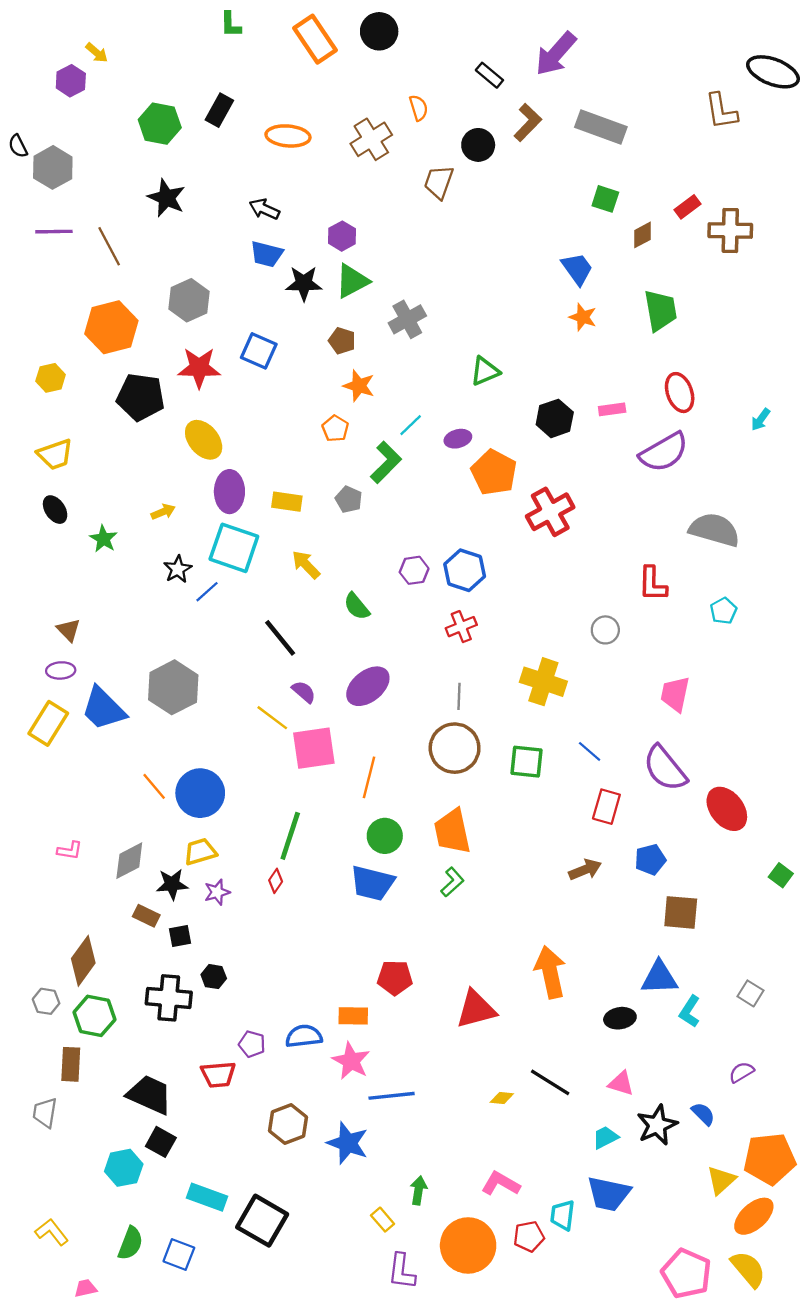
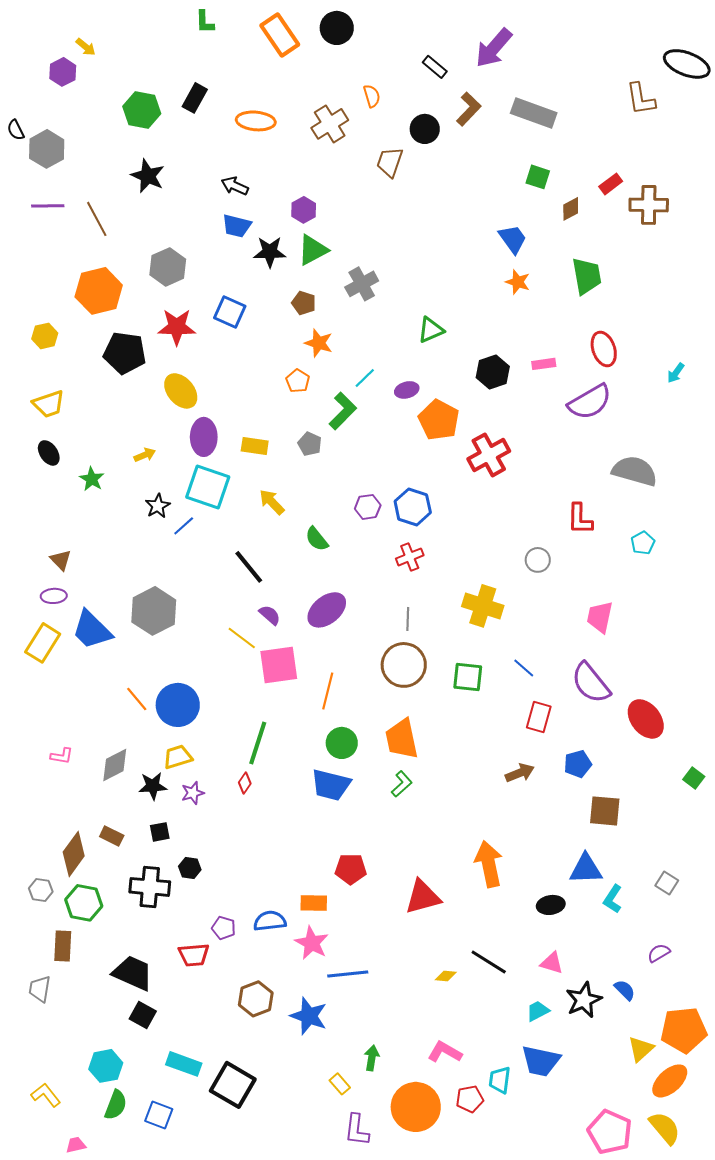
brown rectangle: (146, 916) -> (112, 836), moved
cyan hexagon: (124, 1168) -> (106, 1066), moved

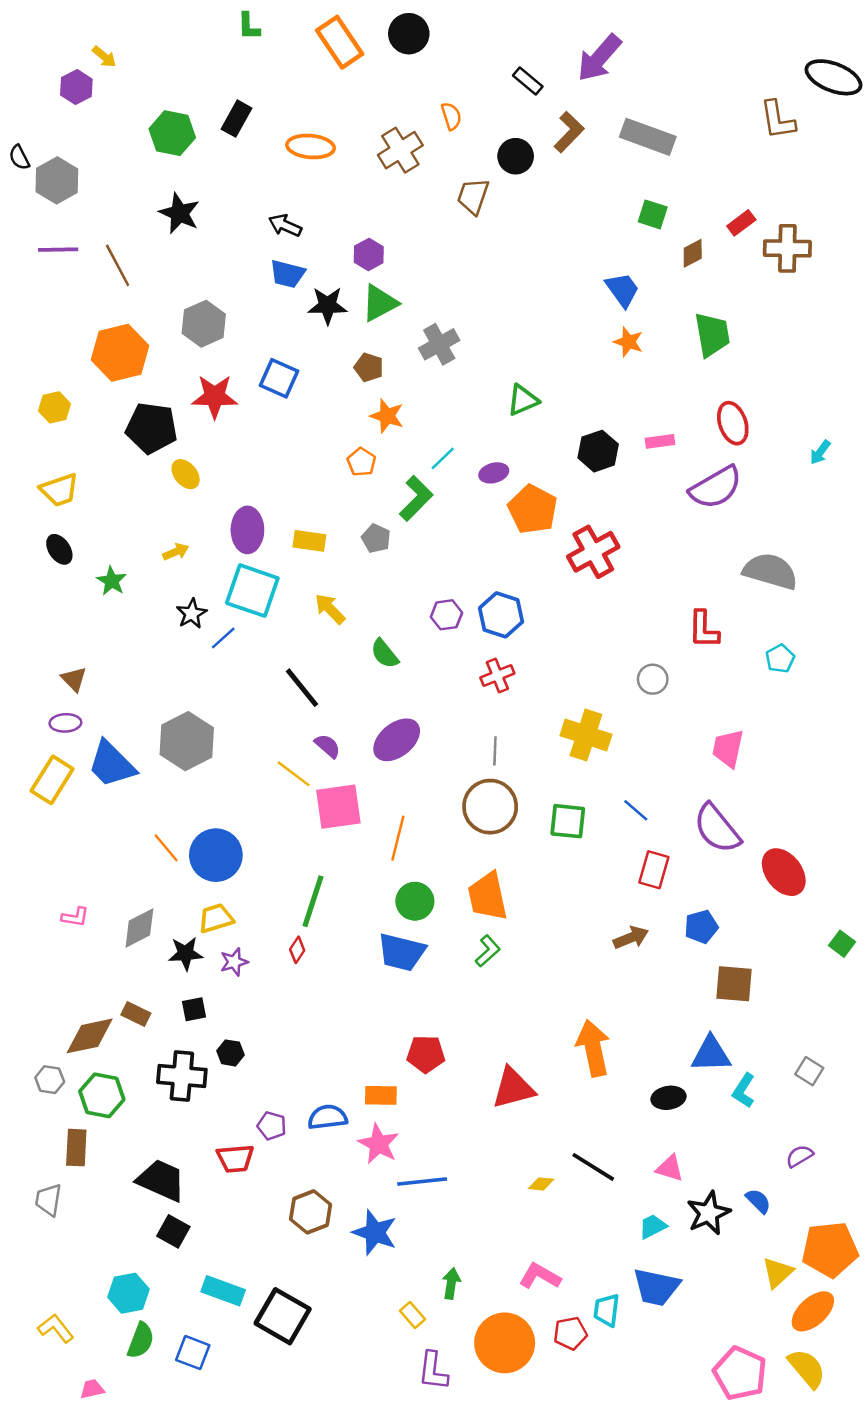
yellow ellipse: (181, 391) -> (186, 474), moved, size x0.7
brown diamond: (74, 854) -> (90, 1036), turned 42

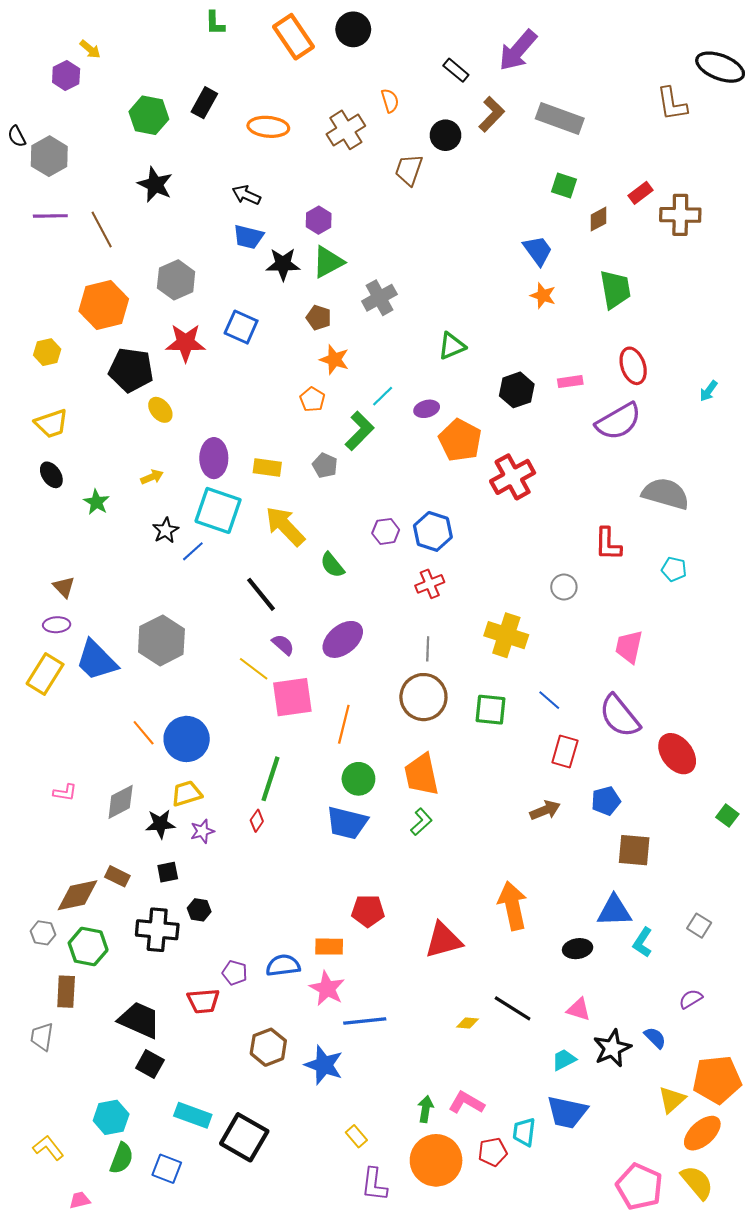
yellow arrow: (330, 609) -> (285, 526), size x1.5
cyan pentagon: (780, 659) -> (674, 569), turned -30
green arrow: (451, 1283) -> (426, 1109), moved

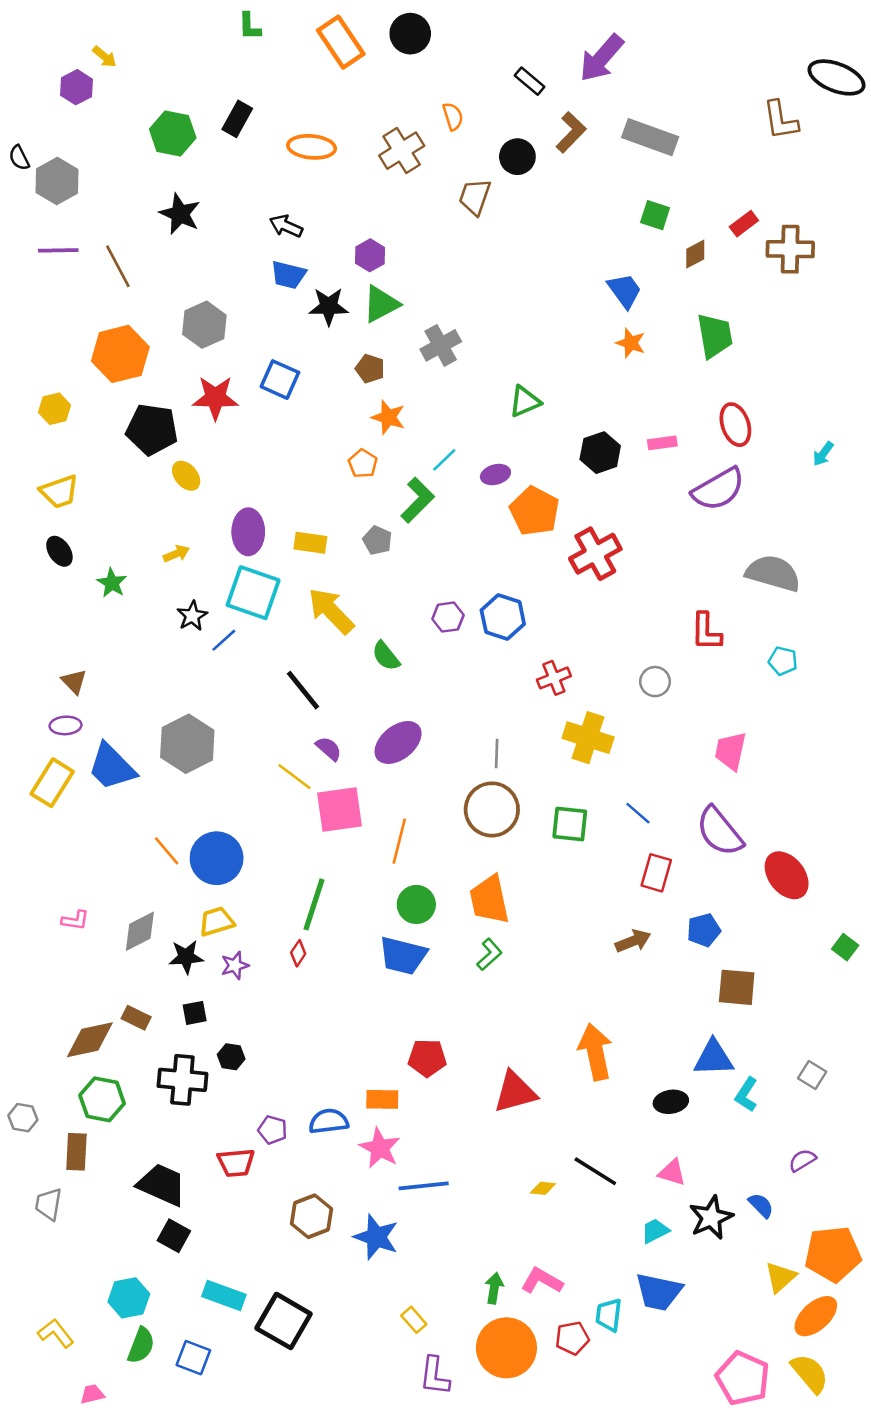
red cross: (430, 584) -> (554, 678), moved
gray hexagon: (43, 933) -> (23, 1118), moved

